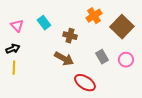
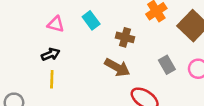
pink triangle: (17, 26) -> (56, 24), turned -32

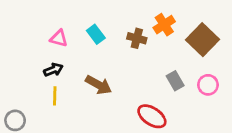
brown cross: (125, 37) -> (137, 38), moved
brown arrow: (117, 67) -> (99, 85), moved

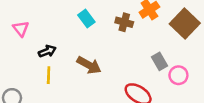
pink triangle: (59, 38) -> (21, 29), moved, turned 36
pink circle: (208, 85) -> (178, 75), moved

